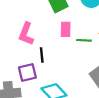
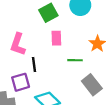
green line: (84, 40) -> (75, 60), moved

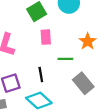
black line: (34, 64) -> (41, 75), moved

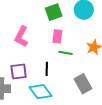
green line: (65, 59) -> (66, 53), moved

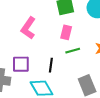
green line: (66, 53) -> (73, 51), turned -32

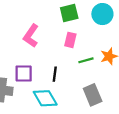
green line: (73, 51) -> (86, 60), moved

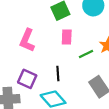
purple square: (24, 74) -> (27, 79), turned 36

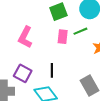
green line: (86, 54) -> (80, 31), moved

